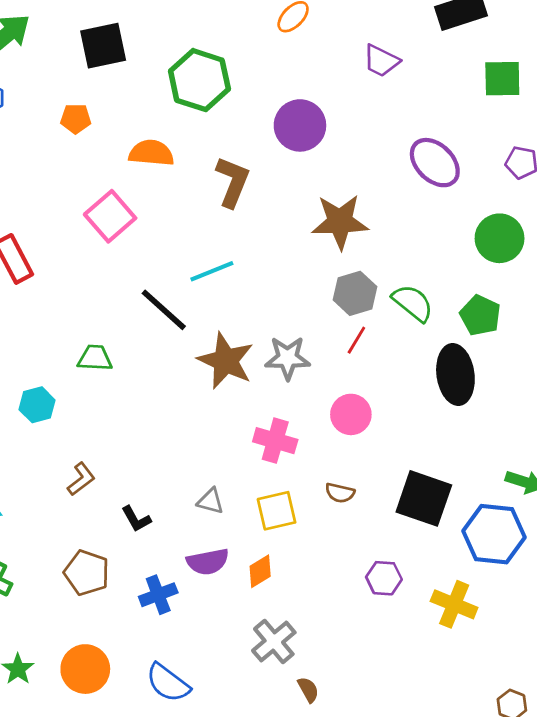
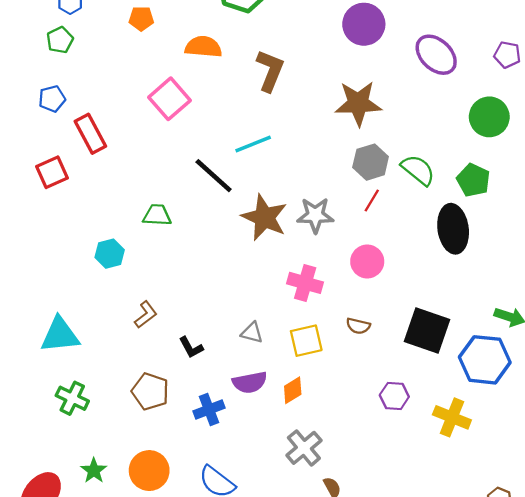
purple circle: (300, 125) -> (364, 24), moved

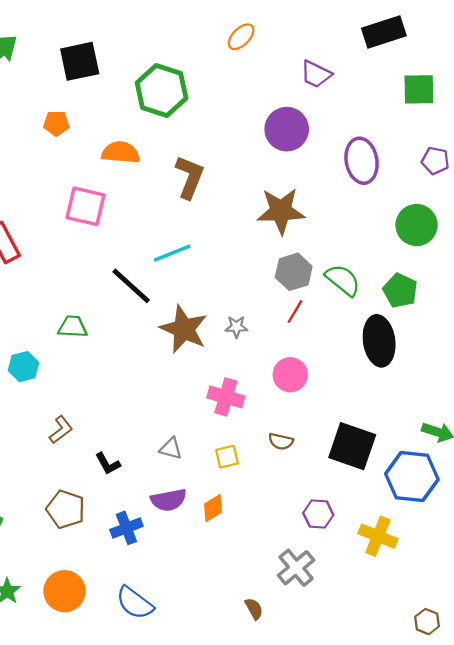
purple ellipse: (436, 55) -> (362, 161), turned 36
pink square: (169, 99) -> (86, 206), turned -36
gray star: (315, 215) -> (236, 327), size x0.6
yellow square: (306, 341) -> (227, 457), size x0.7
gray cross: (304, 448) -> (296, 568), moved

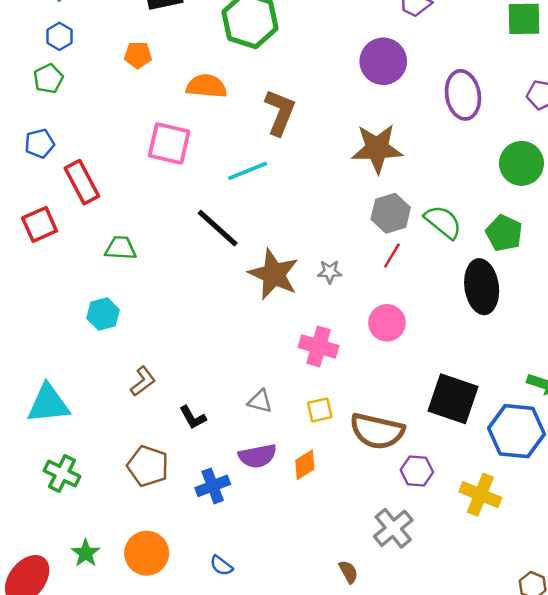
cyan line: (172, 253) -> (248, 171), moved
green trapezoid: (73, 327) -> (121, 248), moved
brown semicircle: (281, 441) -> (377, 431), moved, size x2.0
blue semicircle: (135, 603) -> (221, 566), size x0.6

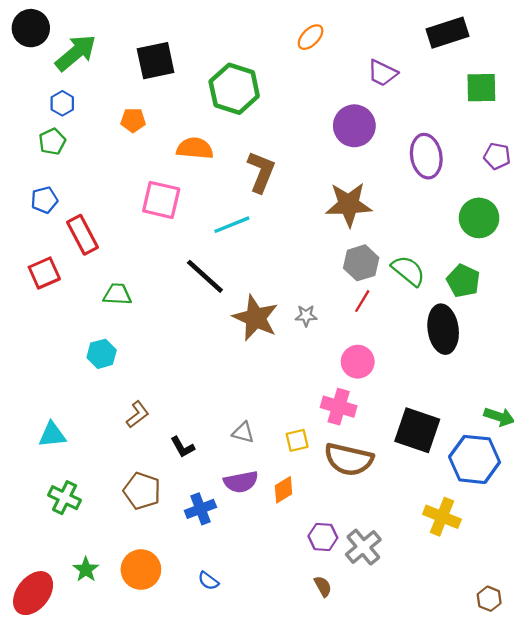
pink cross: (319, 346) -> (339, 407), moved
cyan triangle: (48, 404) -> (52, 435), size x0.7
purple hexagon: (417, 471) -> (323, 537), moved

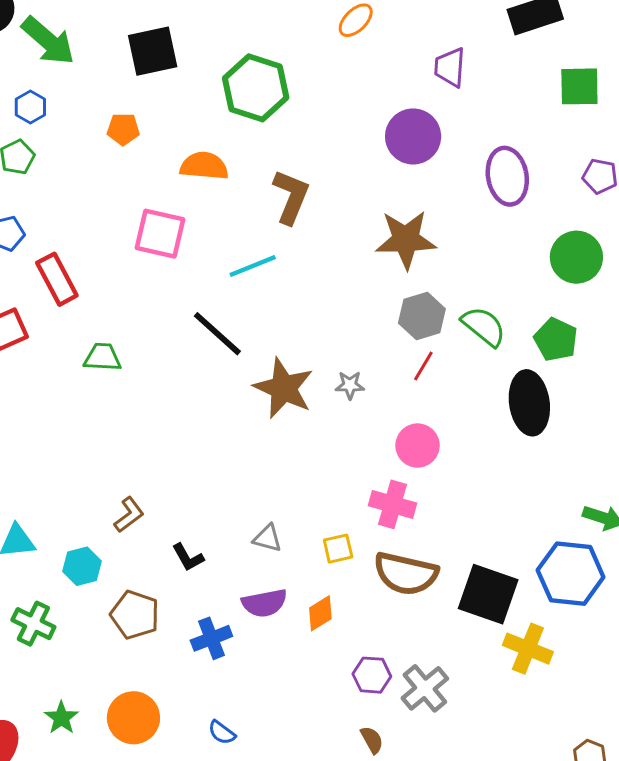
green arrow: (76, 53) -> (48, 41), turned 81
purple trapezoid: (382, 73) -> (450, 67), turned 68
cyan hexagon: (102, 354) -> (82, 566), moved
black square: (417, 430) -> (488, 594), moved

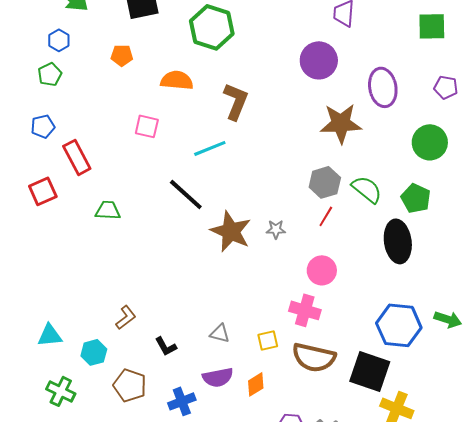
pink square: (160, 234) -> (147, 126), size x0.7
brown star: (406, 239) -> (341, 123), moved
blue hexagon: (571, 574) -> (399, 325), moved

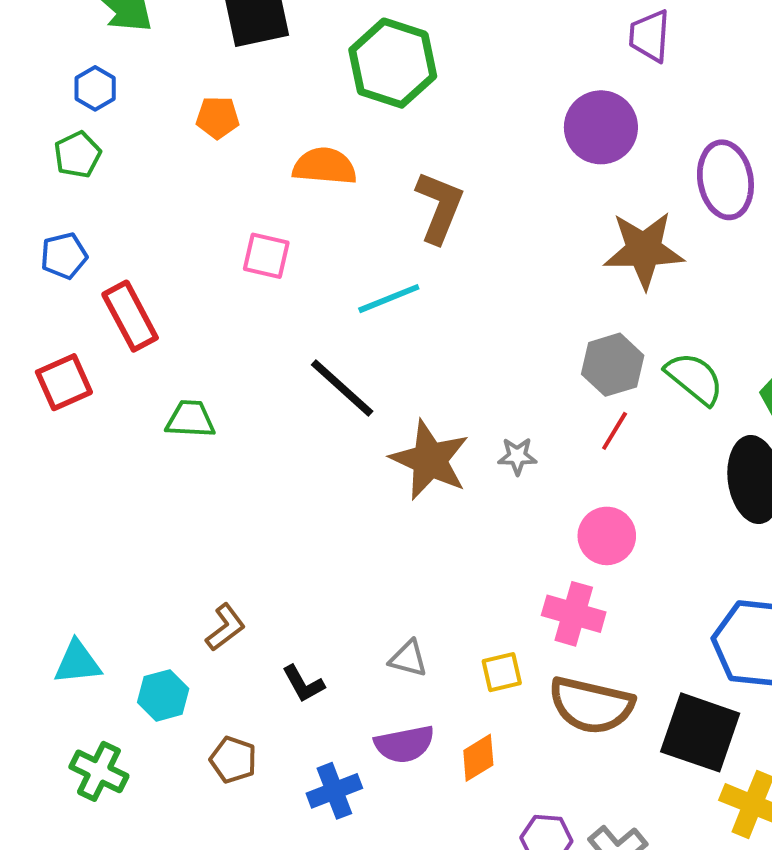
brown pentagon: (130, 385) -> (233, 760), size x0.7

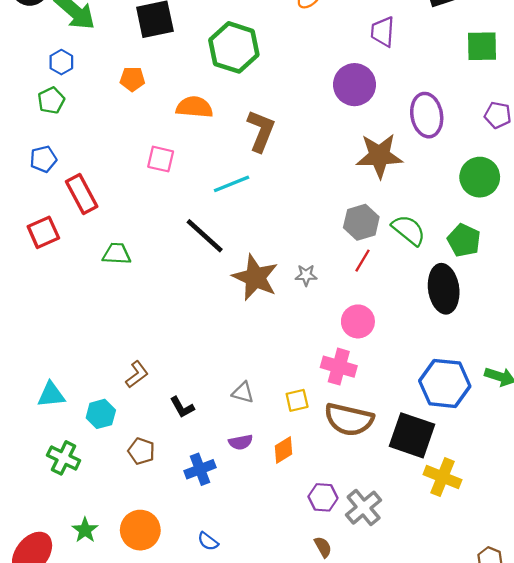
purple semicircle: (404, 744) -> (241, 442), size x0.7

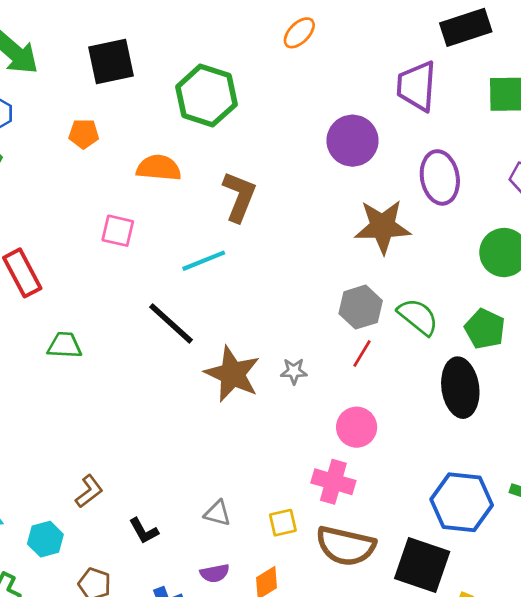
purple trapezoid: (383, 32) -> (417, 86), moved, size x1.4

